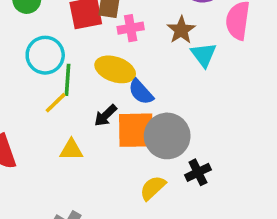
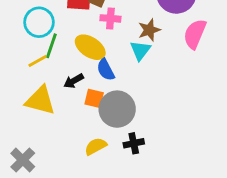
cyan triangle: (204, 55) -> (140, 50), moved
orange square: (136, 130) -> (94, 98), size x0.6
yellow triangle: (71, 150) -> (40, 100), size x1.6

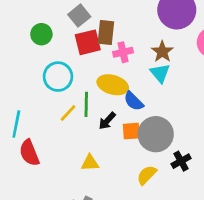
green line: (51, 46) -> (86, 104), moved
yellow triangle: (40, 100) -> (90, 163), moved, size x0.6

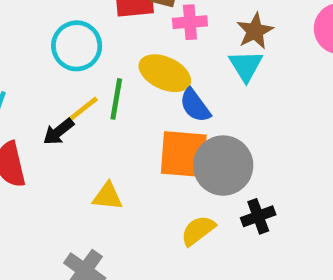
black arrow: (107, 121) -> (59, 132), moved
orange square: (131, 131) -> (184, 154), size x1.6

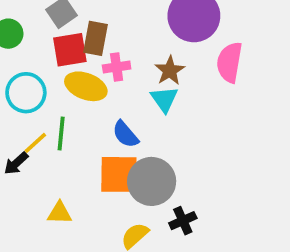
yellow ellipse: (165, 73) -> (86, 86), moved

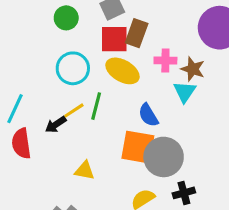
pink cross: (117, 67) -> (165, 61), moved
brown star: (170, 71) -> (193, 69), turned -30

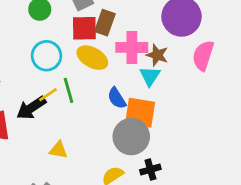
pink cross: (165, 61) -> (132, 47), size x1.5
green line: (96, 106) -> (68, 90), turned -30
black arrow: (56, 125) -> (31, 108), size x1.5
orange square: (138, 147) -> (140, 113), moved

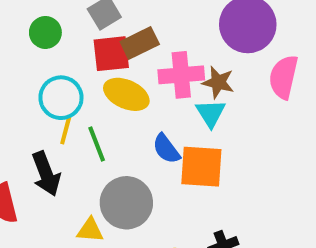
brown rectangle: (105, 23) -> (140, 43), turned 50
yellow line: (48, 95) -> (66, 130), moved, turned -36
black arrow: (31, 108) -> (46, 174), turned -72
gray circle: (131, 137) -> (126, 203), moved

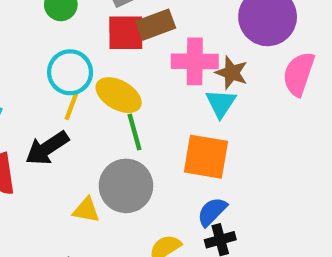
yellow ellipse: (126, 94) -> (119, 95), moved
green line: (97, 144) -> (134, 132), moved
blue semicircle: (166, 149) -> (212, 212), moved, turned 76
black arrow: (46, 174) -> (47, 148), turned 72

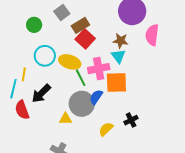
red square: (126, 33) -> (85, 39), moved, turned -36
pink cross: (195, 61) -> (99, 69), moved
yellow line: (72, 106) -> (24, 74), moved
blue semicircle: (212, 212) -> (96, 97), moved

